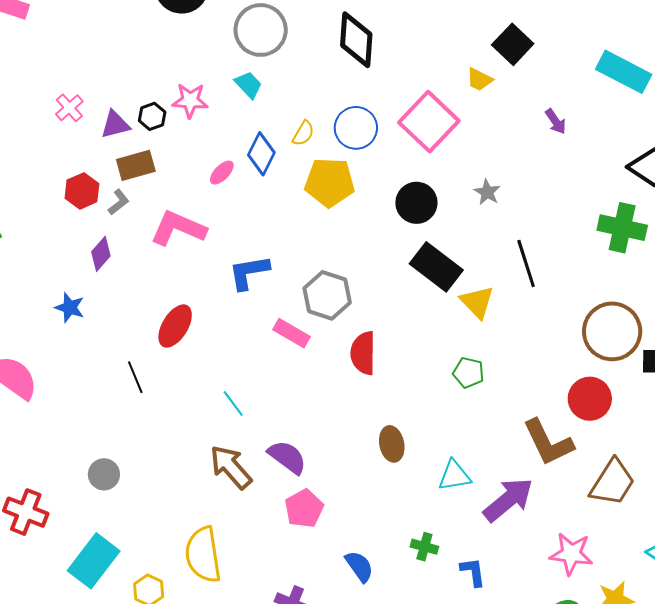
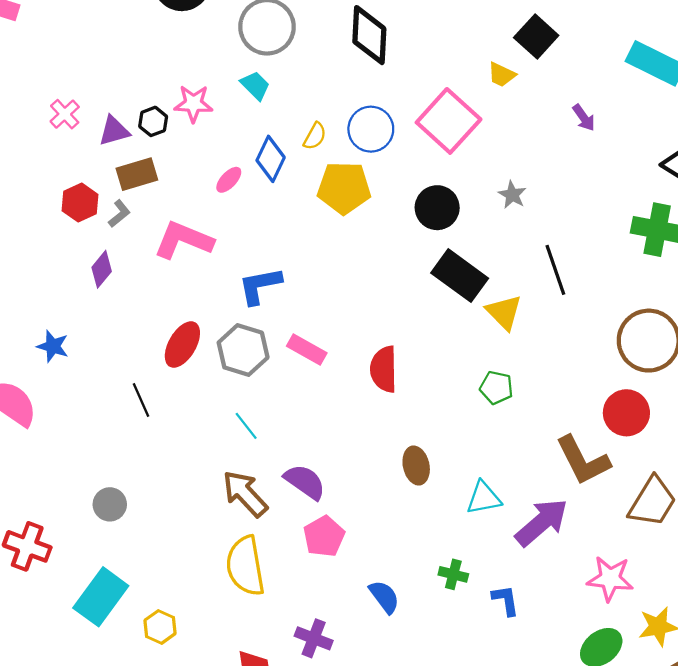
gray hexagon: (327, 295) -> (243, 350), moved
blue star: (70, 308) -> (53, 346), moved
yellow semicircle: (203, 555) -> (245, 566), moved

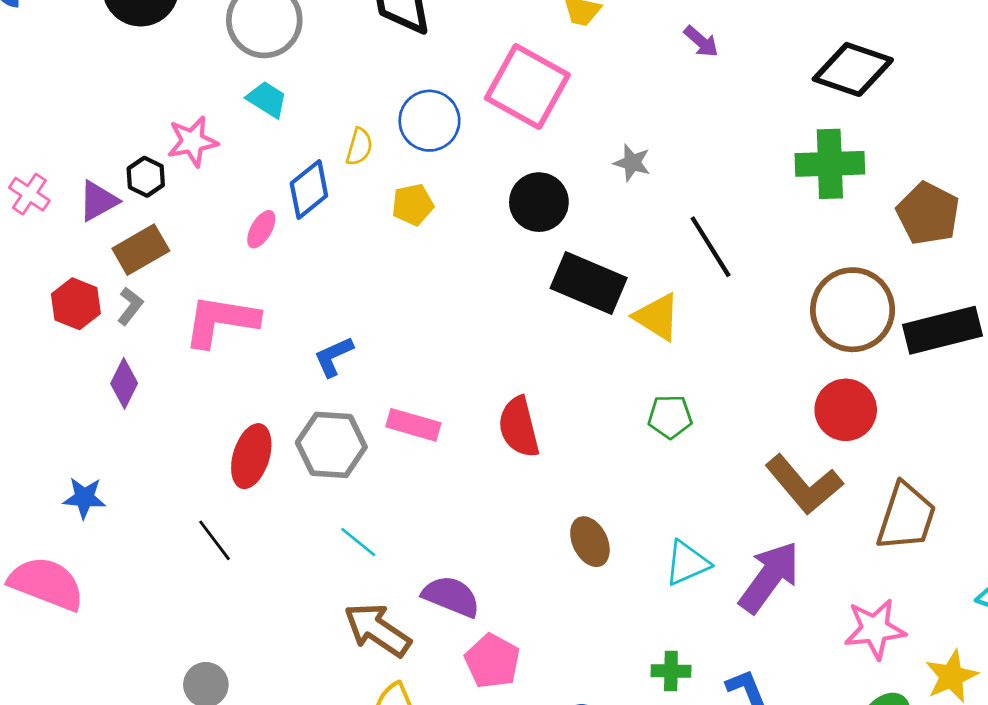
blue diamond: (271, 159) -> (309, 190), turned 39
yellow pentagon: (344, 188) -> (413, 205), size x0.6
blue L-shape: (260, 286) -> (334, 357), size x0.7

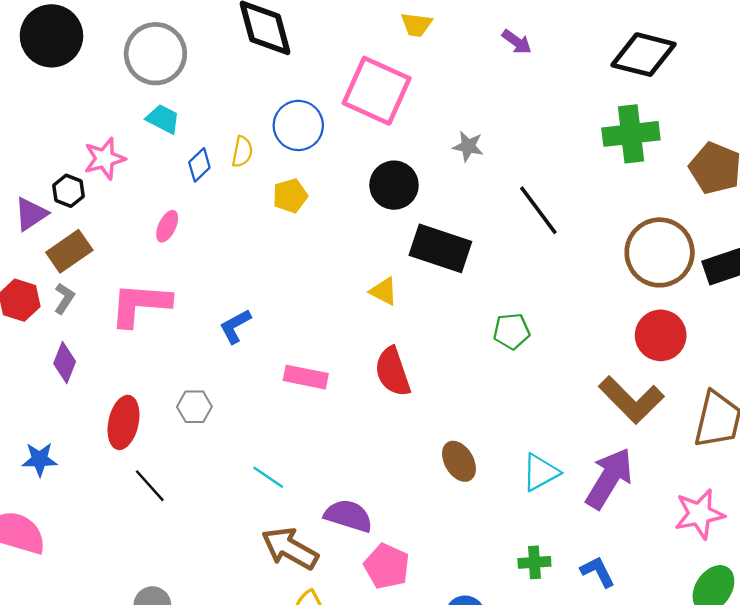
blue diamond: (309, 190) -> (199, 165), moved, size x0.7
yellow triangle: (657, 317) -> (384, 291), moved, size x0.7
green pentagon: (670, 417) -> (512, 331), moved
gray hexagon: (331, 445) -> (194, 407), moved, size x0.6
red ellipse: (251, 456) -> (124, 422), moved

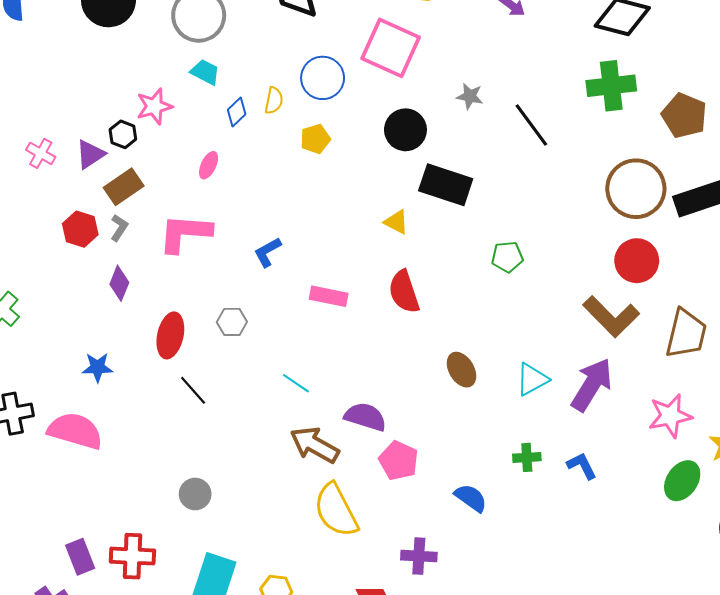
black line: (538, 210) -> (531, 125), moved

